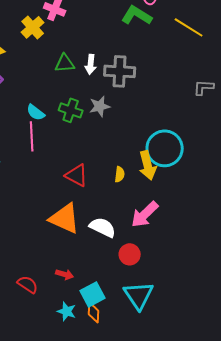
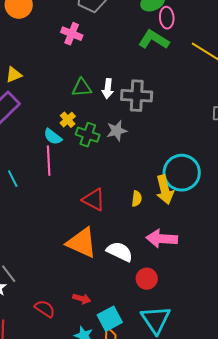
yellow cross: (33, 27) -> (68, 120), moved, size x0.7
pink arrow: (145, 214) -> (162, 239), turned 48

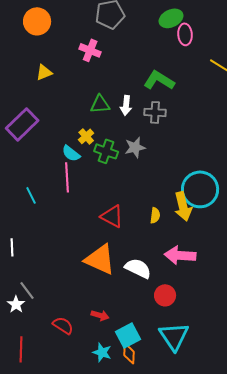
green L-shape: (154, 40) -> (159, 80), moved
yellow triangle: (14, 75) -> (44, 72), moved
gray cross: (137, 96) -> (155, 112), size x0.7

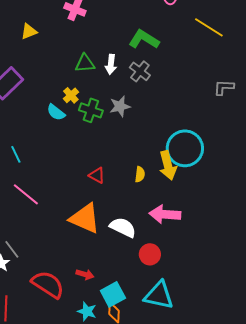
gray cross: (155, 112) -> (140, 71), turned 35
pink line: (67, 177) -> (26, 194), moved, turned -48
red triangle: (112, 216) -> (97, 175), size x0.7
red semicircle: (63, 325) -> (48, 284), size x1.6
cyan triangle: (174, 336) -> (159, 295), turned -44

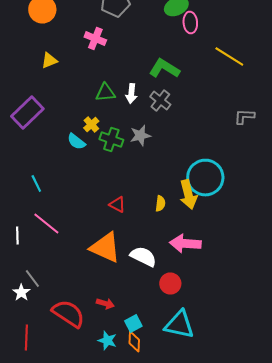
cyan square: (113, 294) -> (133, 324), size x0.7

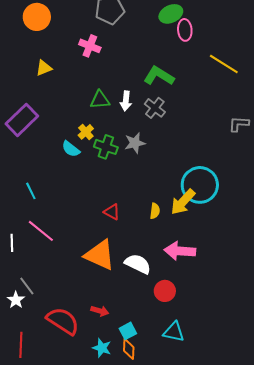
yellow arrow: (188, 194) -> (183, 202), turned 56
cyan triangle: (179, 324) -> (174, 332), size x0.7

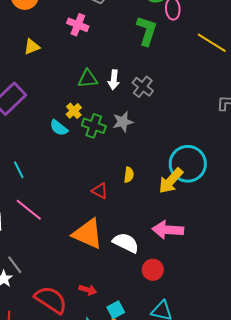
green L-shape: (159, 76) -> (147, 31), moved, turned 76
yellow semicircle: (155, 211) -> (129, 175), moved

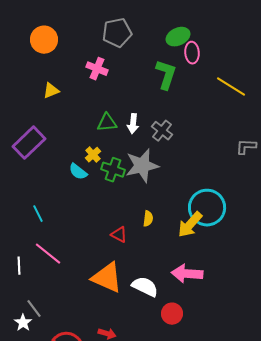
gray star: (123, 122) -> (142, 166), size x1.6

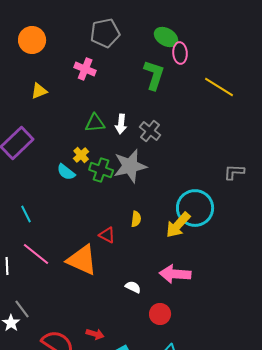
green ellipse: (178, 37) -> (166, 37), turned 55
gray L-shape: (246, 147) -> (234, 172), moved
orange triangle: (107, 278) -> (82, 260), moved
white semicircle: (145, 287) -> (133, 287), size x0.6

